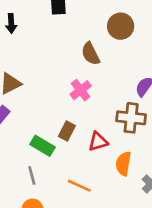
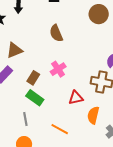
brown semicircle: (91, 54) -> (56, 33), moved
pink cross: (81, 90) -> (58, 69), moved
brown rectangle: (67, 131) -> (33, 78), moved

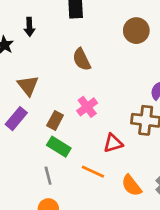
brown triangle: (15, 50) -> (28, 86), turned -42
orange semicircle: (93, 115) -> (131, 185), moved, turned -48
orange line: (60, 129) -> (93, 172), moved

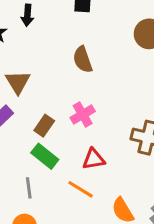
red triangle: (113, 143) -> (94, 159), moved

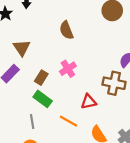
red triangle: (94, 159) -> (89, 102), moved

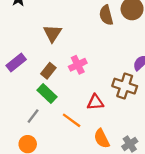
brown semicircle: (66, 30) -> (106, 15), moved
brown triangle: (22, 48) -> (53, 33), moved
gray line: (32, 122) -> (33, 116), turned 40

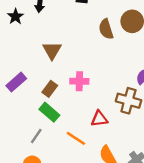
pink cross: (78, 65) -> (79, 81), turned 30

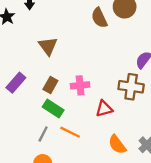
pink cross: (79, 81) -> (80, 85), moved
orange line: (76, 138) -> (70, 132), moved

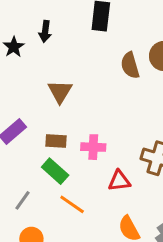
brown rectangle: (50, 85) -> (56, 141), turned 56
gray line: (43, 134) -> (22, 200), moved

